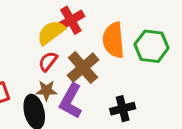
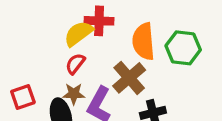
red cross: (71, 20) -> (99, 21), turned 32
brown cross: (83, 68) -> (129, 78), moved

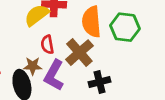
red semicircle: (75, 64) -> (47, 45), moved, turned -48

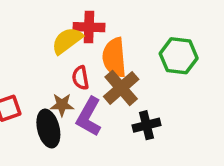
orange semicircle: (91, 22) -> (114, 57), moved

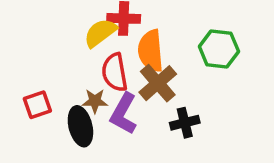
red semicircle: (81, 78) -> (115, 72), size x1.5

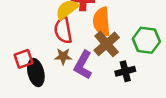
green hexagon: (219, 49) -> (146, 40), moved
red semicircle: (115, 72) -> (63, 30), moved
black ellipse: (80, 126) -> (36, 73), moved

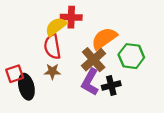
orange semicircle: (102, 22) -> (104, 38), moved, turned 60
purple L-shape: (83, 65) -> (90, 82), moved

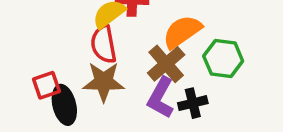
brown star: (52, 71) -> (104, 82), size x1.6

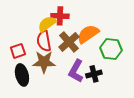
brown cross: (166, 64) -> (69, 42), moved
red square: (46, 85) -> (18, 51), moved

